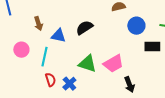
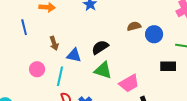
blue circle: (136, 26) -> (154, 34), moved
green triangle: (87, 64) -> (103, 70), moved

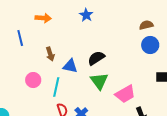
brown semicircle: (134, 26) -> (146, 25), moved
green triangle: (103, 70) -> (99, 81), turned 36

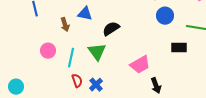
blue triangle: (70, 66) -> (85, 14), moved
green triangle: (99, 81) -> (97, 52), moved

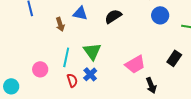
black semicircle: (111, 29) -> (113, 16), moved
black rectangle: (179, 48) -> (174, 58), moved, turned -56
pink circle: (48, 51) -> (40, 69), moved
blue cross: (96, 85) -> (90, 74), moved

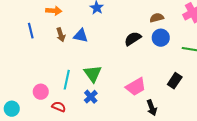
black semicircle: (113, 16) -> (133, 39), moved
brown arrow: (60, 24) -> (61, 35), moved
red semicircle: (72, 80) -> (59, 107), moved, turned -48

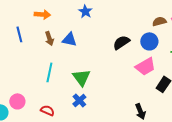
brown semicircle: (157, 18) -> (159, 21), moved
cyan line: (67, 80) -> (49, 72), moved
pink trapezoid: (136, 87) -> (145, 66), moved
pink circle: (41, 92) -> (17, 101), moved

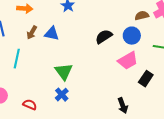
brown arrow: (49, 38) -> (32, 33), turned 48
cyan line: (49, 72) -> (17, 59), moved

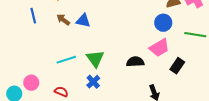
brown arrow: (32, 33) -> (63, 20), turned 96
black semicircle: (104, 37) -> (135, 62), moved, turned 30
cyan line: (17, 59) -> (66, 60), moved, turned 60

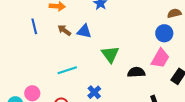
pink trapezoid: (159, 48) -> (160, 58), turned -30
green triangle: (95, 59) -> (110, 54), moved

